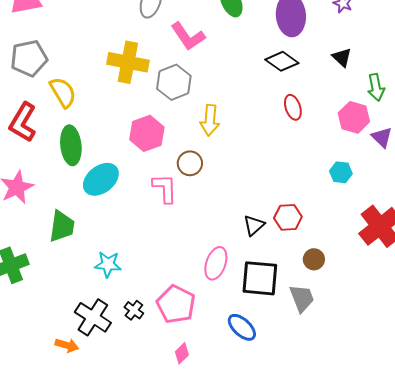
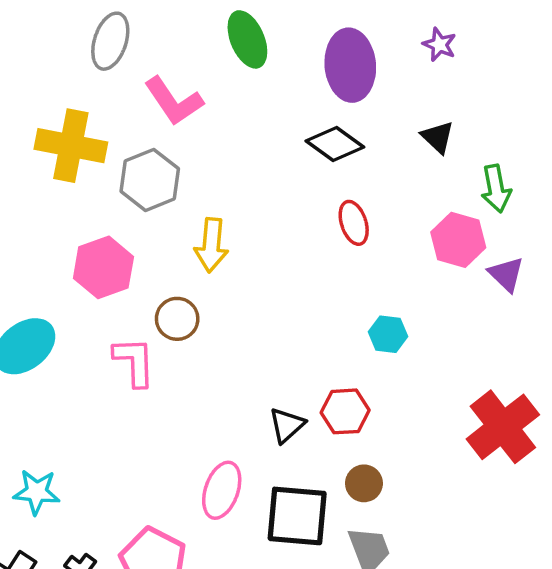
cyan hexagon: (341, 172) -> (388, 334), moved
brown circle: (314, 259) -> (364, 483), moved

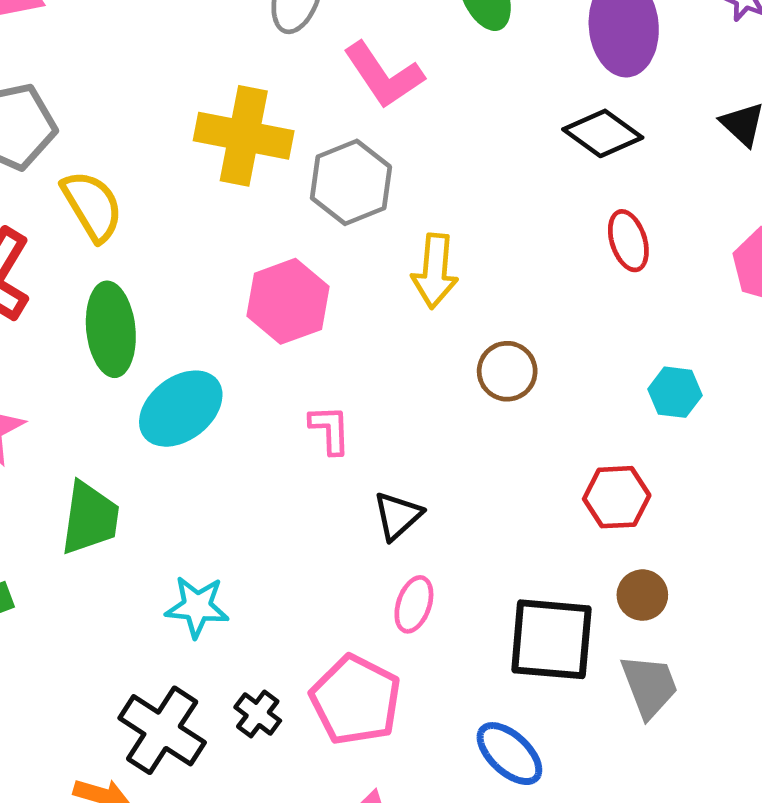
brown circle: (177, 319) -> (507, 371), moved
pink L-shape: (134, 362) -> (330, 430), size x0.7
black triangle: (287, 425) -> (398, 516), moved
pink ellipse: (222, 490) -> (414, 604), moved, size x0.7

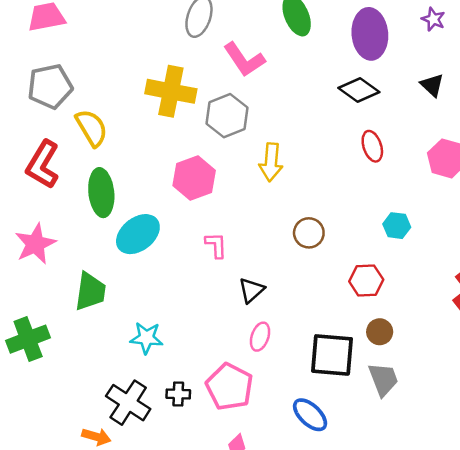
brown circle: (507, 371) -> (309, 233), moved
black cross: (258, 714) -> (178, 394), turned -35

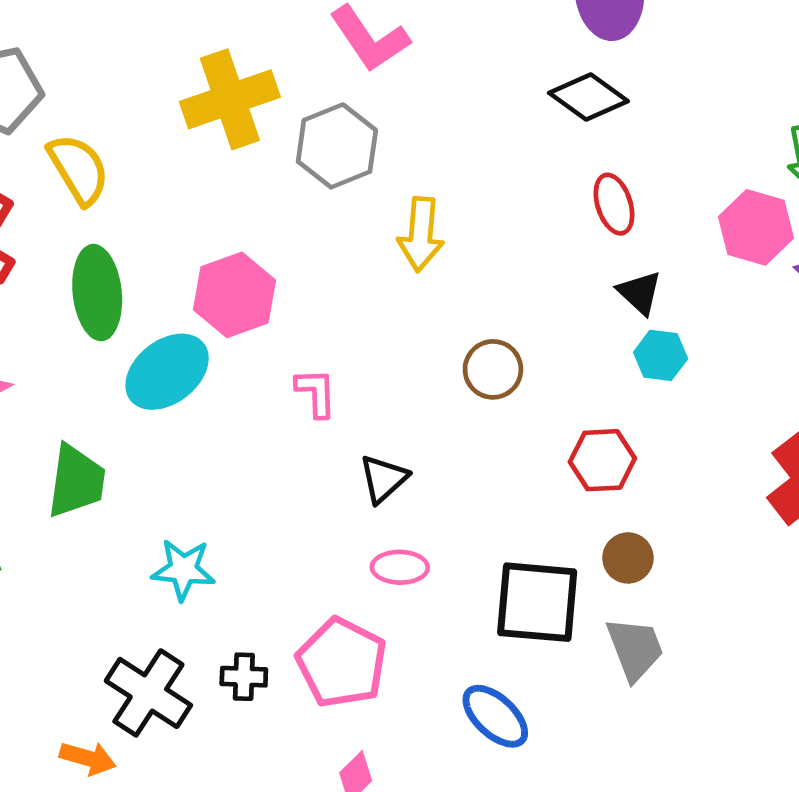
black triangle: (432, 85) -> (640, 293), moved
yellow cross: (171, 91) -> (230, 99), turned -30
pink hexagon: (194, 178) -> (235, 295), moved
pink ellipse: (260, 337) -> (400, 567), turned 72

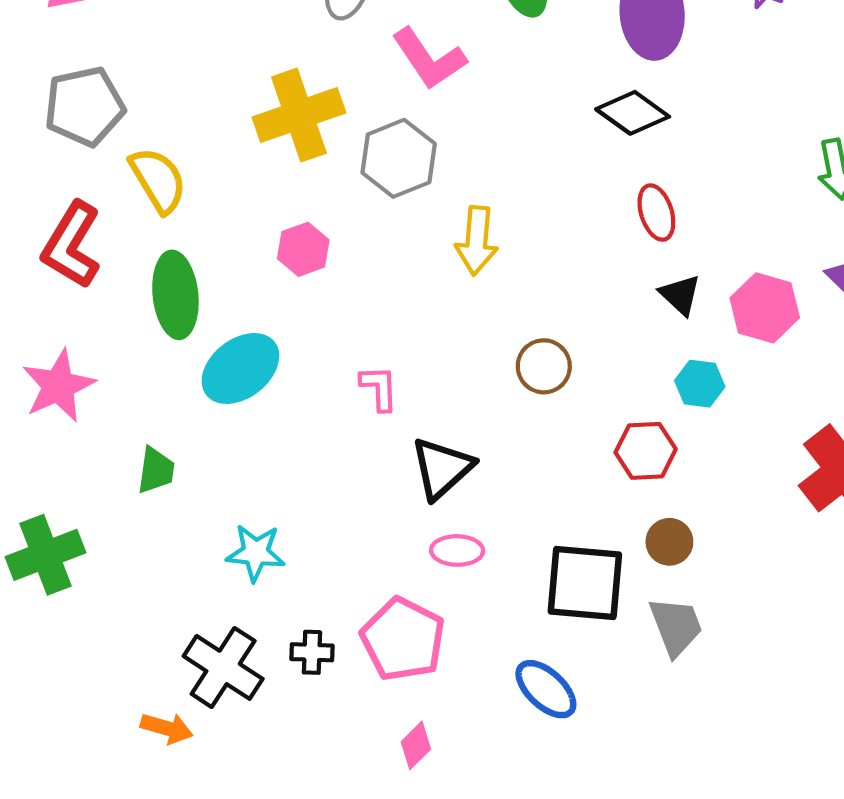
pink hexagon: (756, 227) -> (765, 308), moved
pink hexagon: (235, 295) -> (303, 249), moved, size x0.7
cyan hexagon: (661, 355) -> (700, 384), moved
black triangle: (384, 479) -> (442, 468), size x1.4
green trapezoid: (76, 481) -> (156, 470), size x0.7

